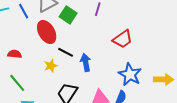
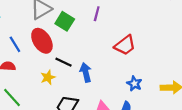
blue line: (24, 11) -> (15, 44), moved
blue star: (130, 75) -> (134, 84), size x0.6

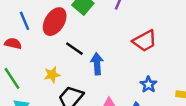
red ellipse: (42, 41) -> (55, 22), turned 55
yellow star: (48, 77) -> (52, 75), moved

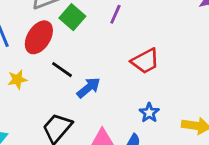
blue arrow: (97, 64) -> (89, 88), turned 55
yellow star: (52, 75) -> (17, 79), moved

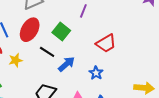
green square: (72, 17) -> (61, 31), moved
blue star: (149, 113) -> (96, 73), moved

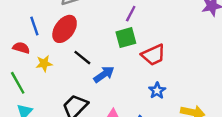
green square: (61, 31) -> (126, 38), moved, turned 30
blue star: (96, 73) -> (157, 91), moved

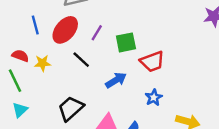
purple line: (131, 14) -> (97, 33), moved
red semicircle: (21, 48) -> (20, 56), moved
blue arrow: (104, 74) -> (116, 80), moved

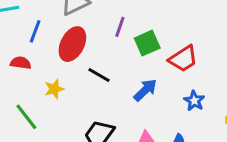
blue line: (35, 25) -> (35, 31), moved, turned 48
purple line: (97, 33) -> (120, 27), moved
red semicircle: (20, 56) -> (21, 63), moved

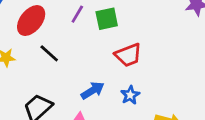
green square: (147, 43) -> (107, 19), moved
blue arrow: (145, 90) -> (93, 90), moved

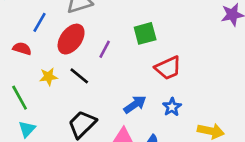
purple line: (77, 14) -> (105, 49), moved
black line: (49, 53) -> (79, 76), moved

